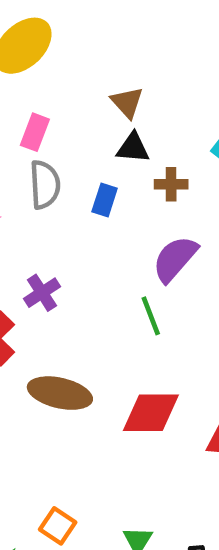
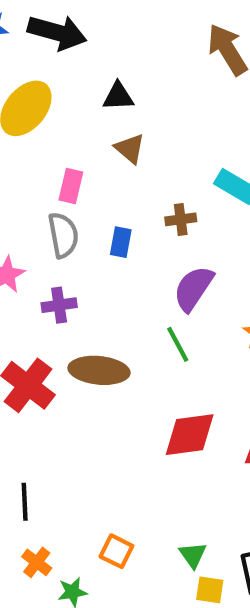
pink rectangle: (35, 132) -> (71, 186), moved
black triangle: (133, 148) -> (118, 96), moved
purple cross: (42, 293) -> (59, 305), moved, turned 32
brown ellipse: (60, 393) -> (99, 370), moved

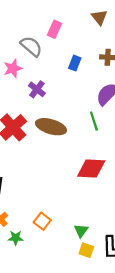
brown triangle: (130, 149) -> (99, 17), moved
gray semicircle: (63, 235) -> (31, 46), moved, turned -50
purple cross: (59, 305) -> (37, 89), turned 35

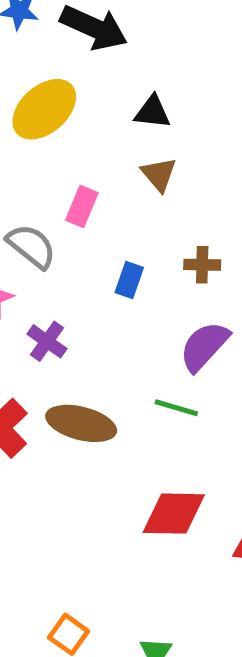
brown triangle: (99, 17) -> (159, 174), moved
green line: (94, 121) -> (176, 408), turned -54

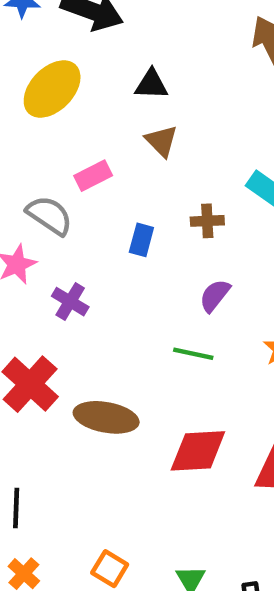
pink rectangle: (82, 206) -> (93, 176), turned 45
purple semicircle: (204, 346) -> (215, 296), size x0.7
brown ellipse: (81, 423) -> (106, 417), moved

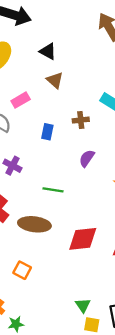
black triangle: (151, 84) -> (48, 51), turned 30
green line: (193, 354) -> (53, 190), moved
orange square: (110, 569) -> (22, 270), moved

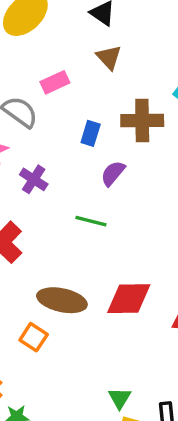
brown cross: (81, 120) -> (142, 121), size x1.6
purple semicircle: (87, 158) -> (113, 173), moved
brown ellipse: (34, 224) -> (62, 300), moved

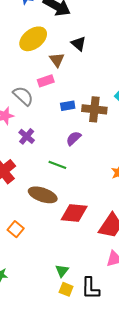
brown triangle: (109, 57) -> (57, 60), moved
blue rectangle: (91, 133) -> (68, 106), moved, turned 56
brown ellipse: (62, 300) -> (43, 195), moved

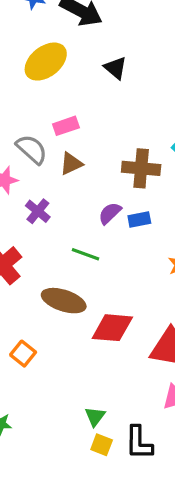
brown triangle: (57, 60) -> (71, 164), moved, turned 42
blue rectangle: (68, 106) -> (139, 220), moved

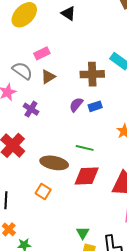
green line: (86, 254) -> (85, 148), moved
orange square: (23, 354) -> (43, 192), moved

